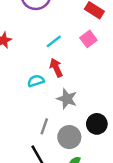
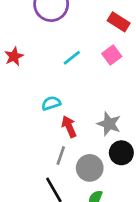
red arrow: (56, 68) -> (69, 127), moved
gray star: (67, 99) -> (109, 124), moved

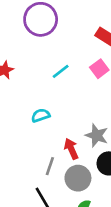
red arrow: (69, 127) -> (71, 149), moved

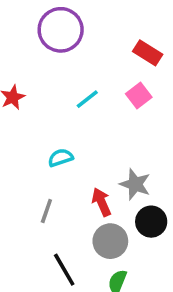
gray line: (50, 166) -> (46, 211), moved

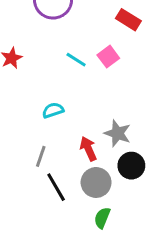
pink square: (139, 96) -> (108, 57), moved
cyan line: (87, 99) -> (76, 60), turned 70
black line: (64, 270) -> (56, 187), moved

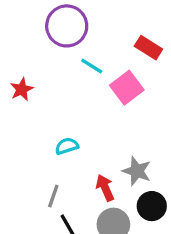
pink square: (108, 57) -> (127, 88), size x1.4
cyan line: (76, 60) -> (92, 66), moved

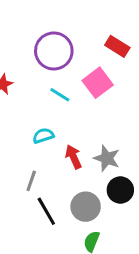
purple circle: (67, 26) -> (54, 51), moved
cyan line: (92, 66) -> (60, 95), moved
red arrow: (105, 188) -> (73, 157), moved

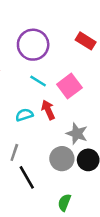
pink square: (98, 83) -> (69, 86), moved
red arrow: (73, 157) -> (48, 110), moved
gray circle: (86, 207) -> (62, 159), moved

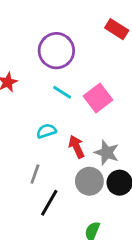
red rectangle: (86, 41) -> (117, 29), moved
red arrow: (48, 110) -> (76, 147), moved
black line: (27, 177) -> (49, 203), turned 60

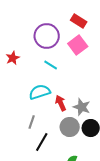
red rectangle: (117, 29) -> (79, 21), moved
pink square: (98, 98) -> (78, 45), moved
cyan semicircle: (46, 131) -> (40, 92), size x1.5

